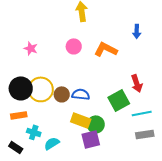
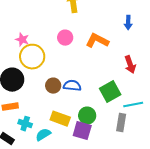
red arrow: (137, 83) -> (130, 65), moved
yellow circle: (41, 89) -> (32, 57), moved
yellow rectangle: (81, 120) -> (60, 119), moved
gray rectangle: (145, 134) -> (121, 123), moved, turned -72
purple square: (91, 139) -> (82, 131), turned 30

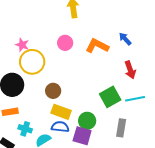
blue arrow: (128, 23) -> (125, 39), moved, turned 136
blue semicircle: (72, 86) -> (60, 127), moved
cyan line: (133, 105) -> (135, 99), moved
yellow rectangle: (60, 119) -> (61, 112), moved

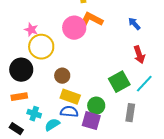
pink circle: (65, 43) -> (74, 28), size x1.5
orange L-shape: (97, 46) -> (91, 20), moved
cyan line: (135, 99) -> (144, 84), turned -36

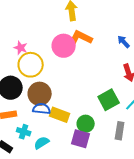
brown circle: (62, 76) -> (40, 94), moved, size x1.5
blue semicircle: (69, 112) -> (42, 109), moved

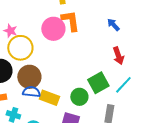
orange L-shape: (81, 38) -> (70, 21), turned 55
green circle: (86, 124) -> (79, 97), moved

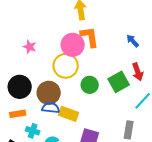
yellow circle: (20, 48) -> (66, 66), moved
green square: (98, 83) -> (119, 82), moved
green circle: (79, 97) -> (90, 85), moved

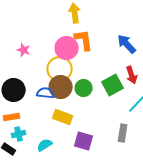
blue arrow: (133, 41) -> (127, 44), size x1.5
brown circle: (49, 93) -> (61, 87), moved
blue semicircle: (51, 108) -> (46, 93), moved
cyan cross: (33, 131) -> (19, 134), moved, turned -32

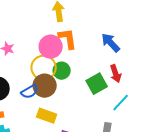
green circle: (84, 88) -> (62, 71), moved
blue semicircle: (46, 93) -> (30, 92), turned 144

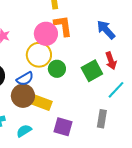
green circle: (62, 71) -> (57, 69), moved
brown circle: (45, 86) -> (23, 96), moved

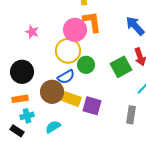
blue semicircle: (25, 79) -> (66, 77), moved
purple square: (63, 127) -> (92, 106), moved

